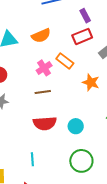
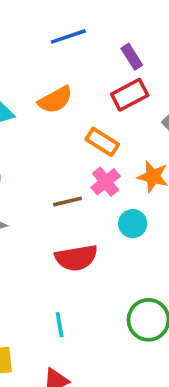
pink cross: (44, 68) -> (106, 182), moved
cyan circle: (76, 126) -> (133, 224), moved

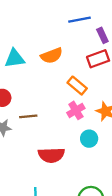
blue line: (68, 36) -> (80, 20), moved
brown line: (67, 201) -> (28, 116), moved

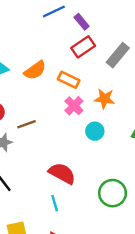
orange semicircle: (52, 56) -> (35, 70), moved
red semicircle: (51, 155) -> (62, 173), moved, turned -135

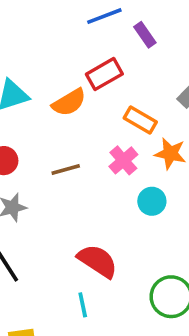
red rectangle: (83, 47) -> (104, 74), moved
orange rectangle: (69, 80) -> (140, 120), moved
brown line: (27, 124) -> (66, 170), moved

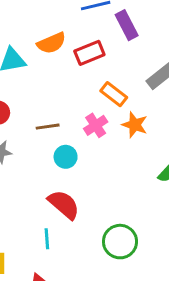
purple rectangle: (145, 35) -> (127, 25), size x1.4
orange semicircle: (69, 102) -> (51, 43), moved
cyan circle: (152, 201) -> (66, 157), moved

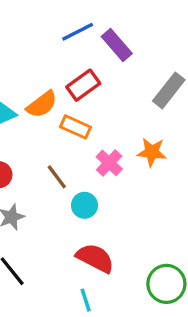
orange semicircle: (51, 43) -> (42, 104), moved
orange rectangle: (114, 94) -> (75, 127), moved
brown line: (48, 127) -> (57, 177), turned 75

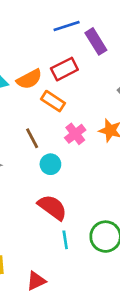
cyan line: (86, 300) -> (65, 240), moved

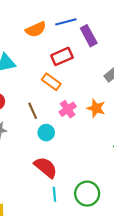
orange semicircle: (29, 79) -> (36, 29), moved

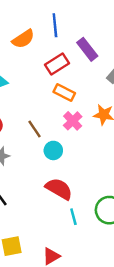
blue line: (66, 22) -> (55, 25), turned -72
purple rectangle: (89, 36) -> (87, 49), moved
orange rectangle: (51, 82) -> (64, 93), moved

